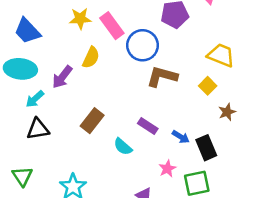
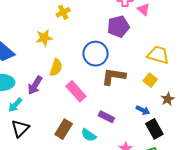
pink rectangle: (112, 26) -> (76, 91), moved
brown rectangle: (92, 121) -> (64, 129), moved
black triangle: (38, 129) -> (20, 128), turned -30
blue arrow: (181, 137) -> (143, 110), moved

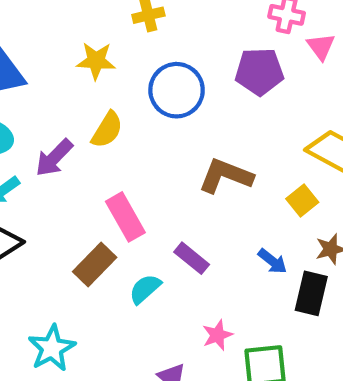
blue circle: (96, 54) -> (177, 90), moved
pink rectangle: (76, 91) -> (125, 217), moved
black rectangle: (154, 129) -> (311, 293), moved, turned 30
cyan semicircle: (89, 135) -> (145, 289), turned 91

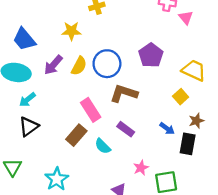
purple pentagon: (259, 72) -> (151, 55), moved, turned -30
blue circle: (177, 90) -> (107, 64), moved
purple arrow: (54, 158) -> (53, 65), moved
brown L-shape: (226, 176) -> (124, 93), moved
cyan semicircle: (145, 289) -> (103, 146), turned -90

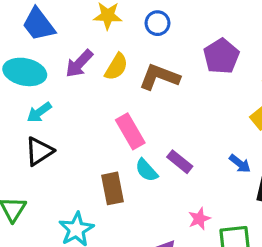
blue circle: (107, 64) -> (157, 23), moved, size x0.6
brown L-shape: (124, 93) -> (159, 77), moved
brown rectangle: (76, 135) -> (112, 188), moved, turned -55
cyan semicircle: (103, 146) -> (147, 170), moved

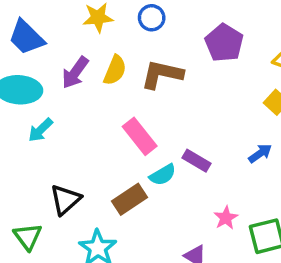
black triangle: (39, 151) -> (65, 200), moved
blue arrow: (240, 164) -> (260, 153), turned -65
cyan semicircle: (147, 170) -> (163, 175), turned -70
brown rectangle: (112, 188) -> (129, 199), turned 76

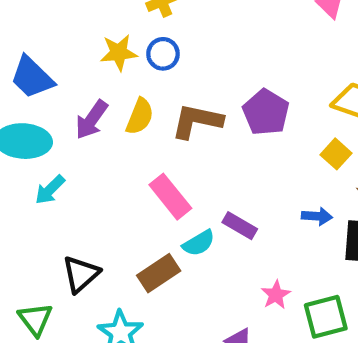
blue circle: (152, 18) -> (163, 54), moved
purple pentagon: (224, 43) -> (266, 112), moved
blue arrow: (260, 153) -> (317, 216), turned 40

